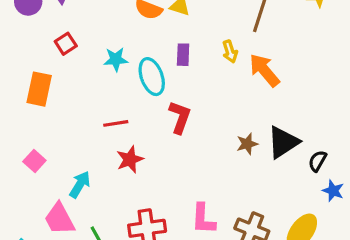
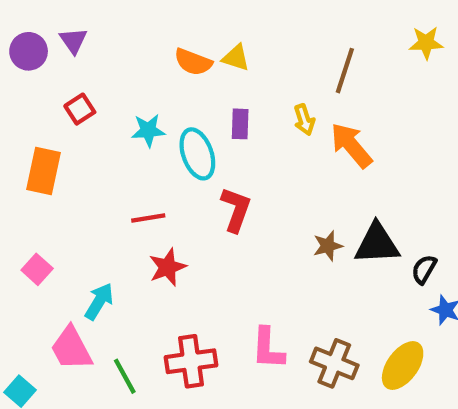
black triangle: (283, 142) -> (377, 244), turned 30

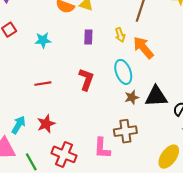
cyan ellipse: (197, 154) -> (123, 72), moved
red star: (167, 267) -> (46, 124), moved
red cross: (191, 361) -> (64, 154), turned 30
brown cross: (334, 363) -> (125, 131), moved, turned -30

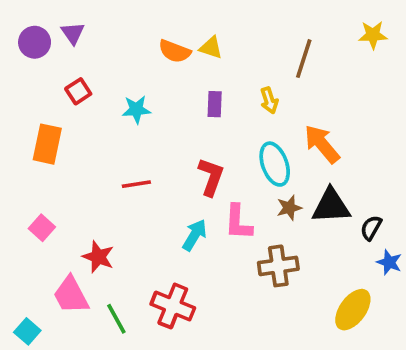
orange arrow: (143, 48) -> (322, 144), moved
red star: (46, 124) -> (98, 257), moved, turned -30
cyan arrow: (19, 125) -> (195, 235), moved
pink L-shape: (102, 148) -> (238, 222), moved

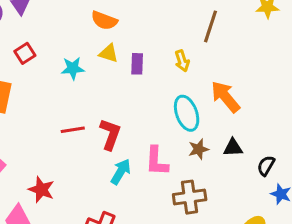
yellow triangle: (211, 48) -> (109, 53), moved
red L-shape: (211, 177) -> (110, 134), moved
black triangle: (331, 206) -> (233, 148), size x0.6

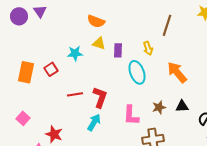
red square: (25, 53) -> (51, 69), moved
cyan ellipse: (187, 113) -> (137, 72), moved
cyan arrow: (121, 172) -> (94, 122), moved

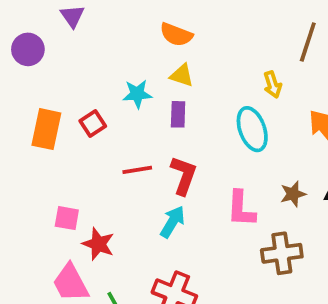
purple circle: (19, 16) -> (28, 49), moved
purple rectangle: (118, 50) -> (178, 114), moved
pink square: (23, 118) -> (67, 218), moved, turned -32

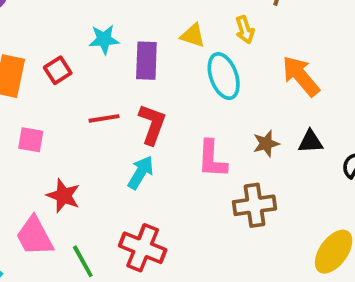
yellow triangle: (182, 75) -> (193, 36), moved
purple rectangle: (178, 114) -> (146, 61), size x1.4
pink square: (67, 218) -> (31, 140), moved

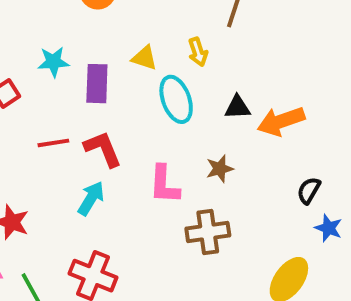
orange arrow: (301, 76) -> (281, 121), moved, turned -69
red L-shape: (152, 124) -> (103, 149), turned -42
black triangle: (310, 142) -> (237, 107), moved

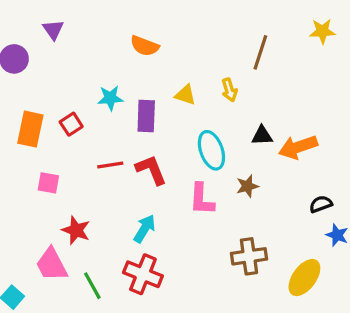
cyan ellipse: (176, 99) -> (211, 150), moved
black semicircle: (309, 190) -> (321, 204), turned 40
cyan arrow: (91, 198) -> (145, 229), moved
brown cross: (208, 232) -> (249, 256), moved

